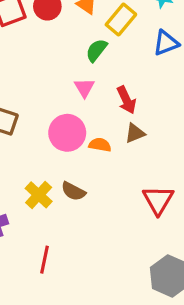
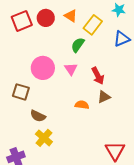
pink circle: (67, 133) -> (43, 68), moved
brown semicircle: (73, 191) -> (38, 116), moved
red triangle: (158, 200) -> (115, 151), moved

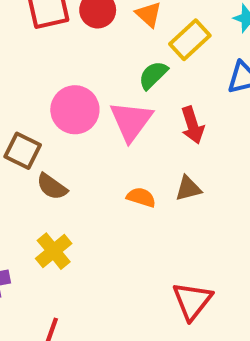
pink triangle: (71, 69) -> (131, 121), size x1.6
red arrow: (98, 76) -> (192, 125), moved
brown semicircle: (38, 116) -> (52, 187), moved

